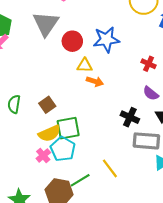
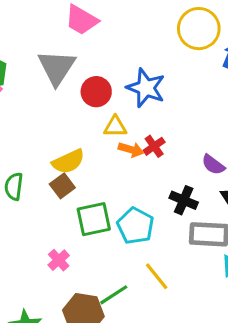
blue star: (106, 40) -> (146, 88), turned 30
red cross: (149, 64) -> (154, 146), moved, turned 32
yellow semicircle: (49, 133) -> (68, 161), moved
cyan pentagon: (63, 149) -> (135, 226), moved

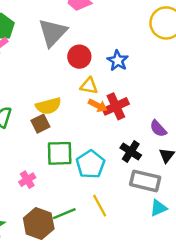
blue star: (146, 88) -> (118, 61), size x0.7
red cross: (154, 146) -> (116, 106), size x1.5

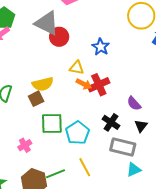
gray triangle: (53, 33) -> (47, 23), turned -48
red circle: (79, 57) -> (59, 37), moved

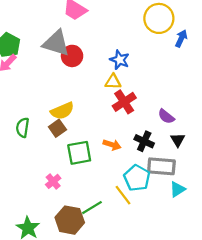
yellow triangle: (77, 68) -> (113, 82), moved
orange arrow: (84, 84) -> (112, 145), moved
cyan pentagon: (77, 133) -> (137, 178), moved

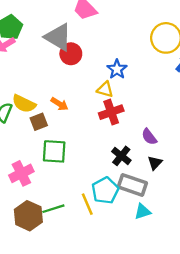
yellow semicircle: (62, 111) -> (24, 104), moved, turned 35
orange arrow: (112, 145) -> (59, 104), moved
pink cross: (53, 181) -> (21, 173), size x1.5

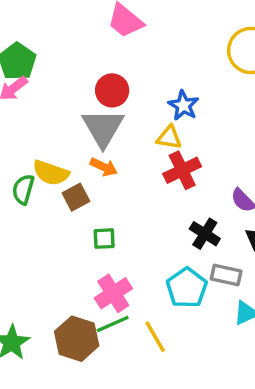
gray triangle: (58, 37) -> (103, 128), moved, turned 36
green square: (54, 151) -> (104, 239), size x0.6
pink cross: (21, 173) -> (113, 293), moved
gray rectangle: (132, 185) -> (226, 275), size x0.7
yellow line: (87, 204) -> (155, 337), moved

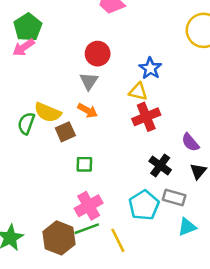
gray triangle: (103, 128) -> (89, 81), size x0.6

